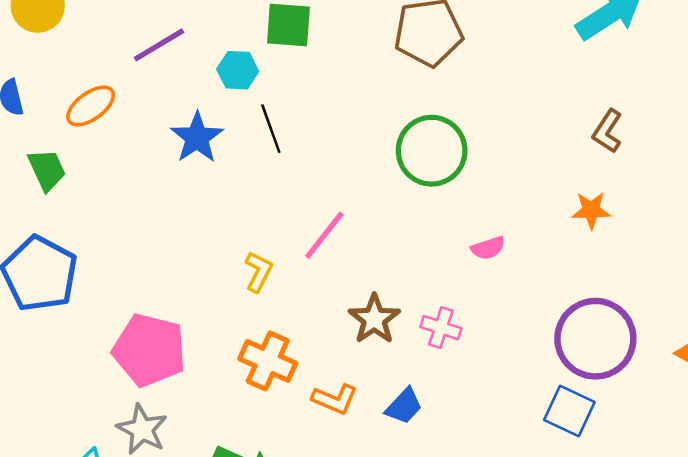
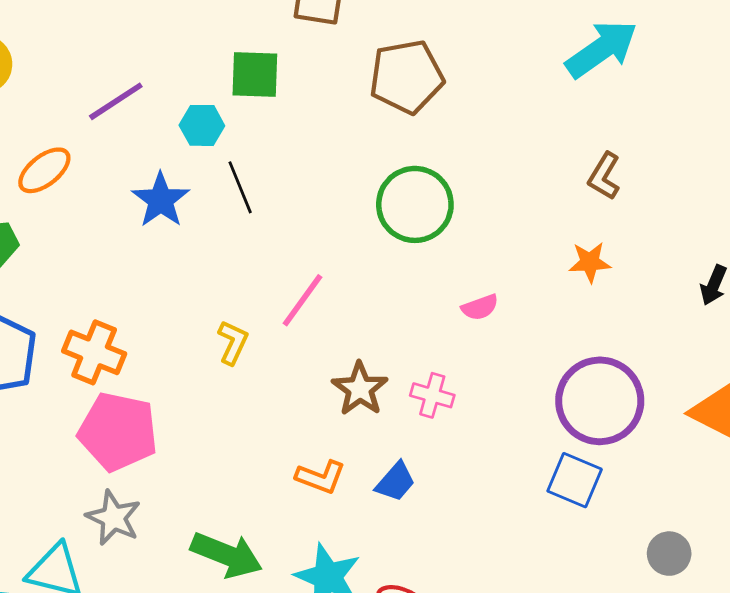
orange cross: (268, 361) -> (94, 352), moved

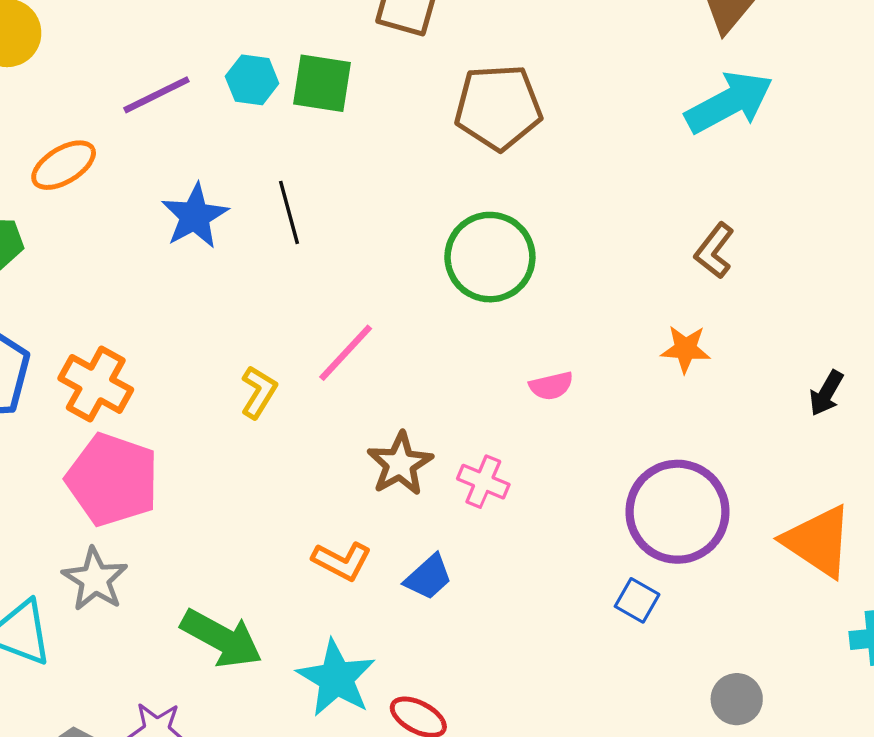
cyan hexagon: (202, 125) -> (252, 80), moved
blue square: (575, 480) -> (637, 600), size x0.7

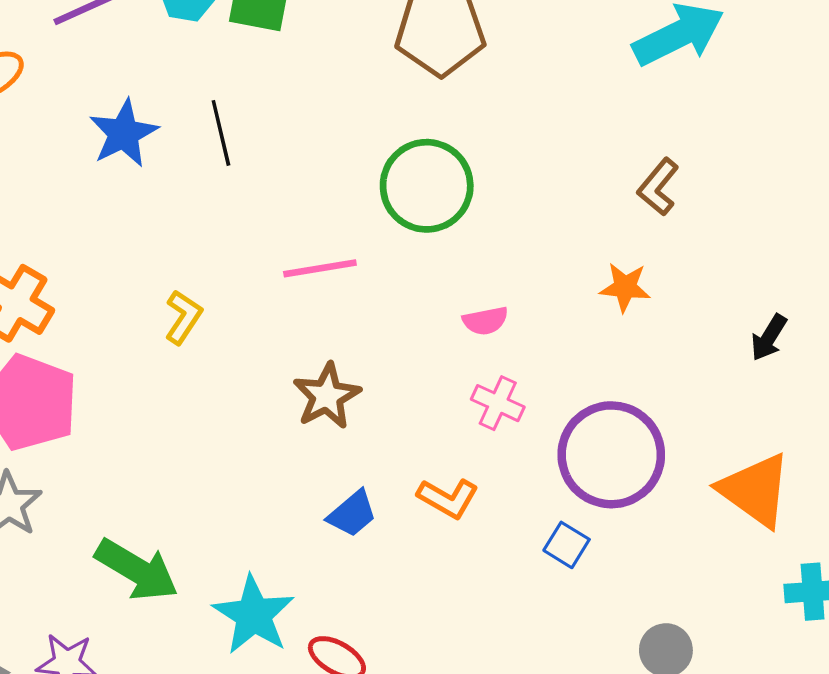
pink line: (346, 353) -> (320, 268), moved, turned 36
pink cross: (483, 482) -> (498, 403), moved
orange L-shape: (342, 561) -> (448, 498), moved

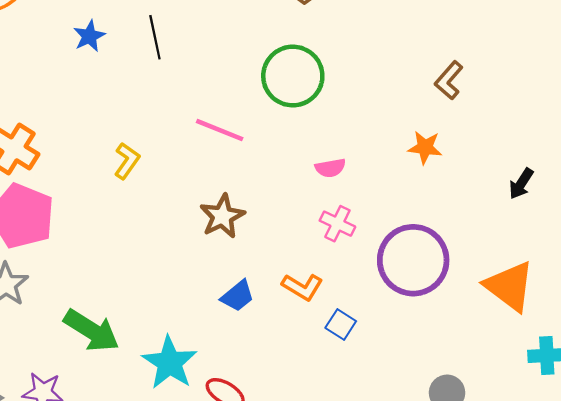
blue star: (124, 133) -> (89, 36), size x0.7
pink line: (320, 268) -> (220, 130), turned 30
blue square: (567, 545) -> (341, 324), moved

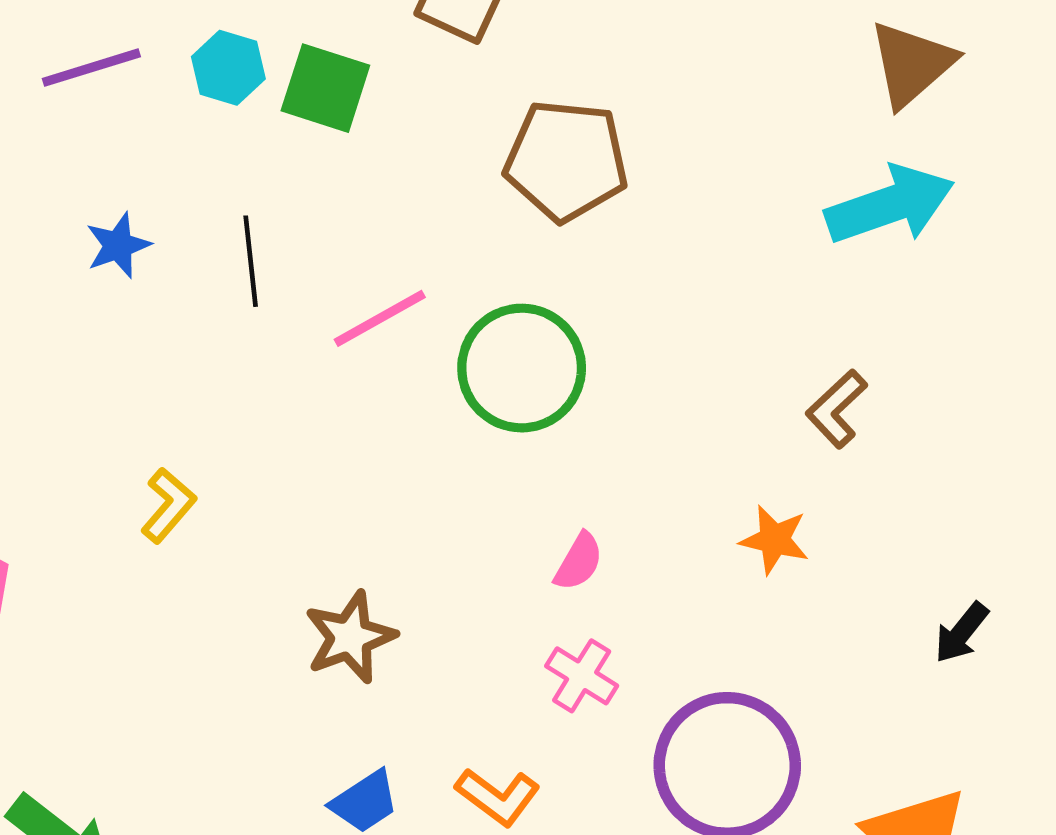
pink line: (220, 130) -> (380, 318), moved, turned -57
pink semicircle: (330, 168) -> (579, 562), turned -56

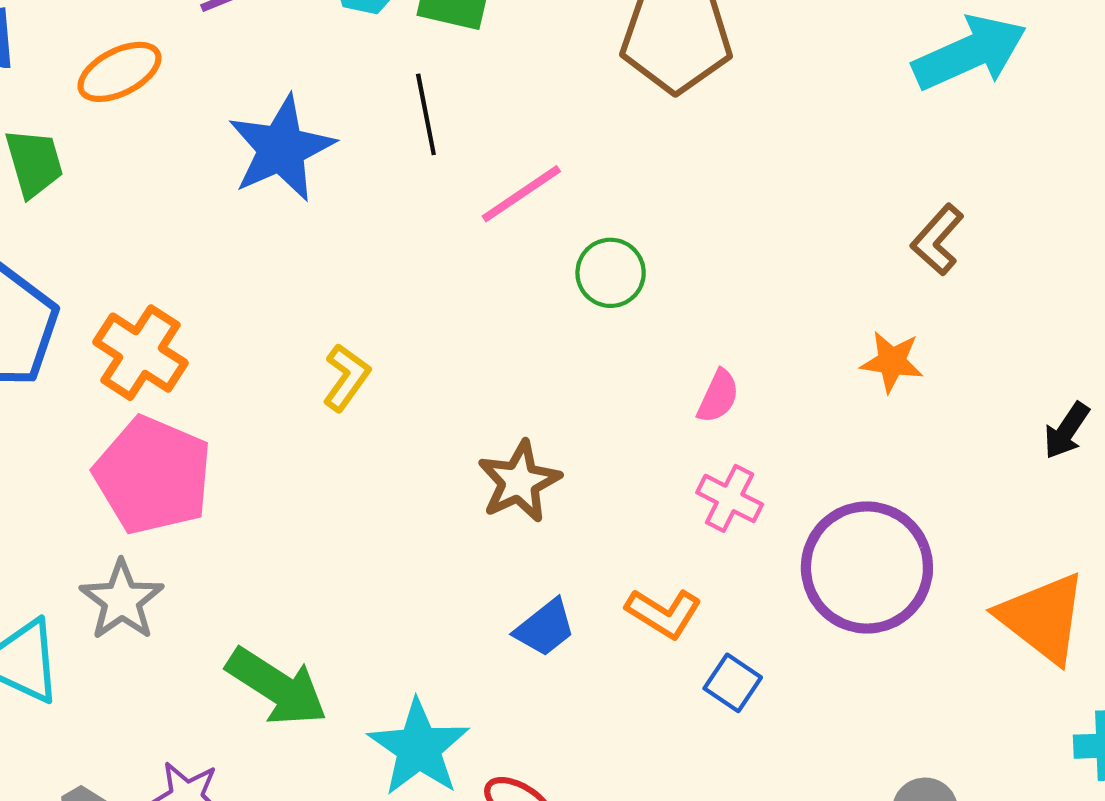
blue star: (118, 245) -> (281, 148), size x1.8
black line: (251, 261) -> (426, 114), moved
green circle: (522, 368) -> (611, 273), moved, size x0.6

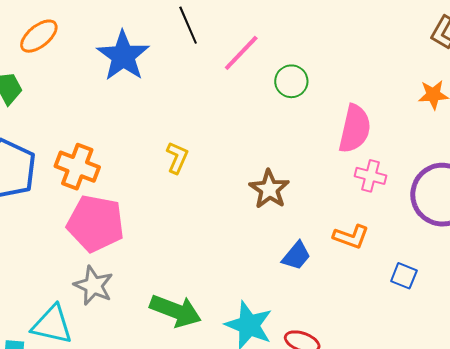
pink semicircle: (718, 396) -> (355, 129), size x1.8
blue square: (733, 683) -> (404, 276), moved

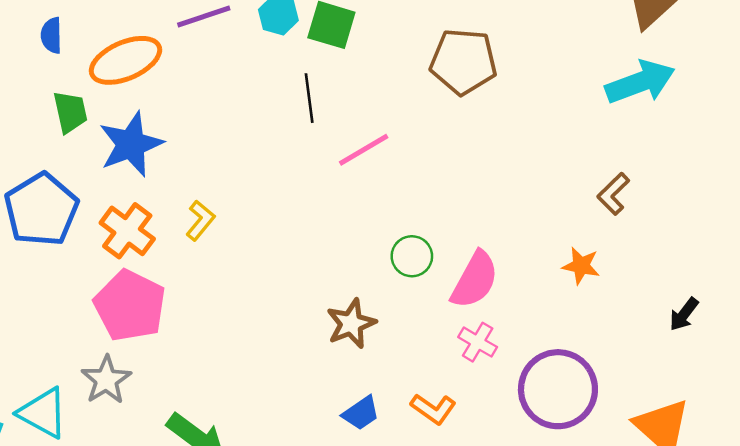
orange ellipse: (39, 36) -> (125, 60), size x1.4
blue star: (123, 56) -> (131, 144), moved
green circle: (291, 81) -> (412, 256), moved
yellow L-shape: (177, 158) -> (200, 220), moved

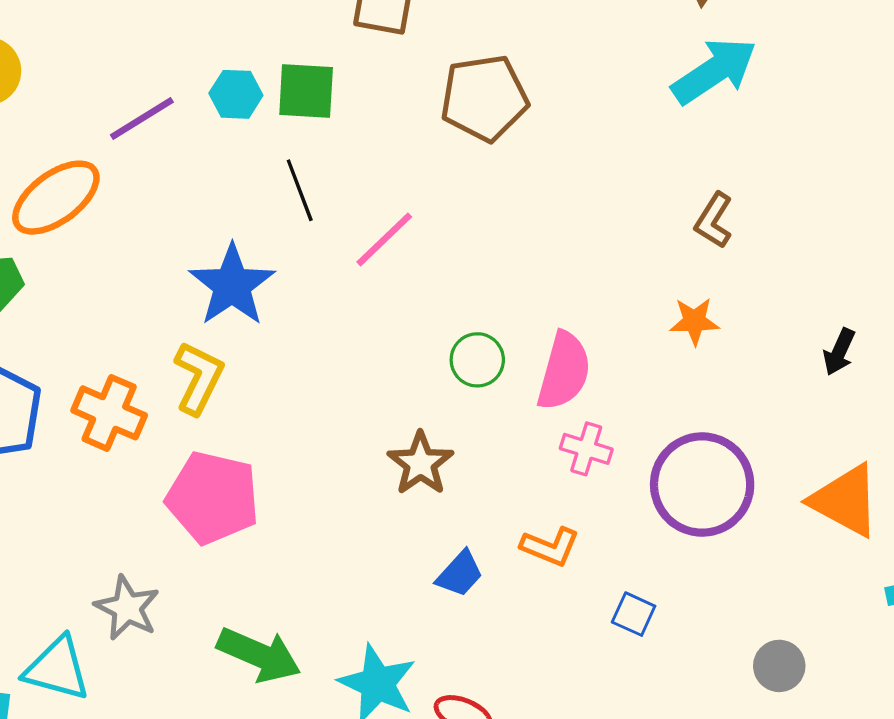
blue star: (131, 144) -> (232, 285), moved
yellow L-shape: (200, 220) -> (199, 378), size x1.4
pink pentagon: (130, 306) -> (213, 498), moved

